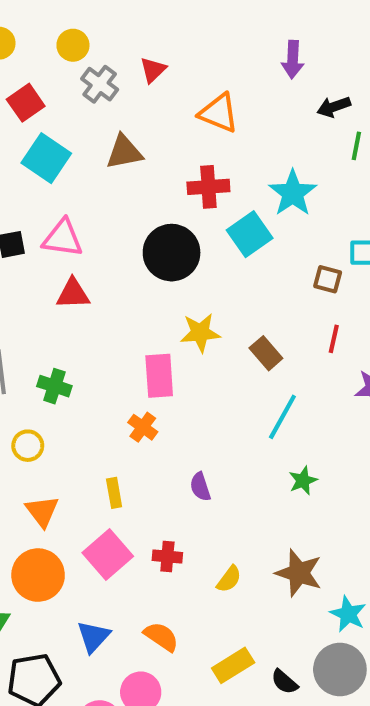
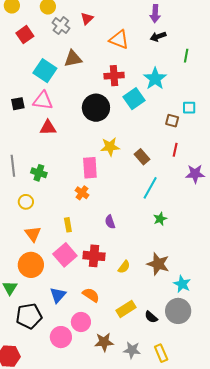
black arrow: (334, 107) -> (158, 37), moved
cyan square: (46, 158) -> (45, 71), moved
red cross: (167, 557) -> (94, 256), size x1.5

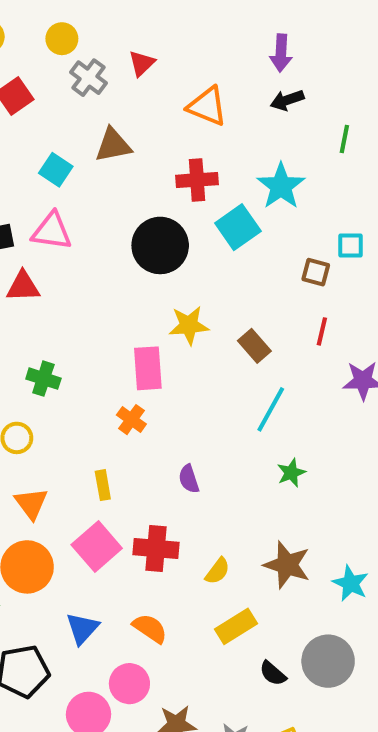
cyan square: (45, 71) -> (56, 170), size x0.7
red triangle: (48, 128) -> (23, 286), moved
cyan star: (182, 284) -> (351, 583), moved
yellow rectangle: (126, 309) -> (236, 626), moved

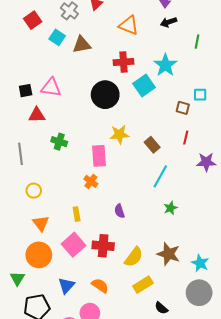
cyan square: (56, 170) -> (57, 37), moved
green cross: (43, 379) -> (59, 142), moved
yellow semicircle: (217, 571) -> (134, 257), size x1.5
gray circle: (328, 661) -> (199, 293), moved

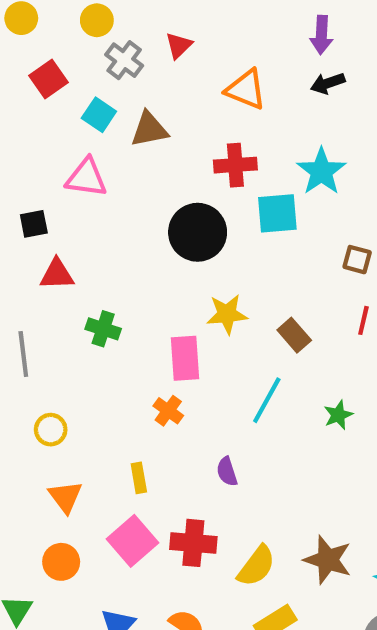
cyan square: (144, 85) -> (277, 213), turned 30
pink triangle: (51, 87) -> (86, 178), moved
cyan line: (160, 176) -> (267, 400), moved
green star: (171, 208) -> (338, 415), moved
orange circle: (39, 255) -> (61, 562), size x0.7

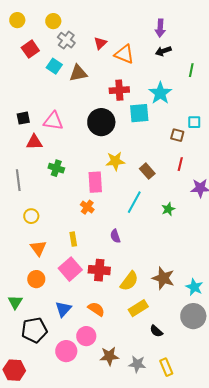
red triangle: (179, 45) -> (100, 43), moved
pink triangle: (86, 178) -> (53, 121), moved

